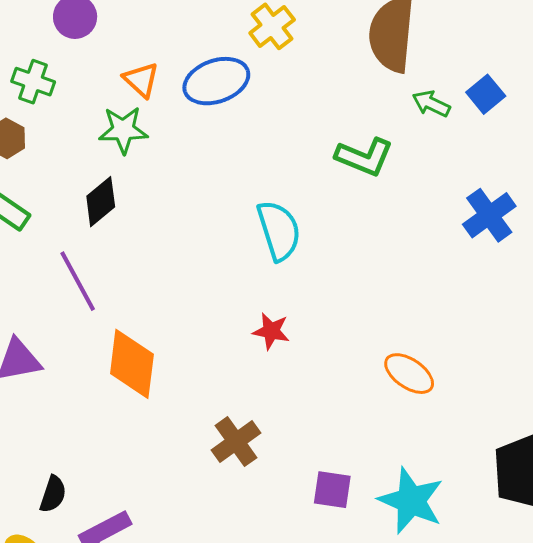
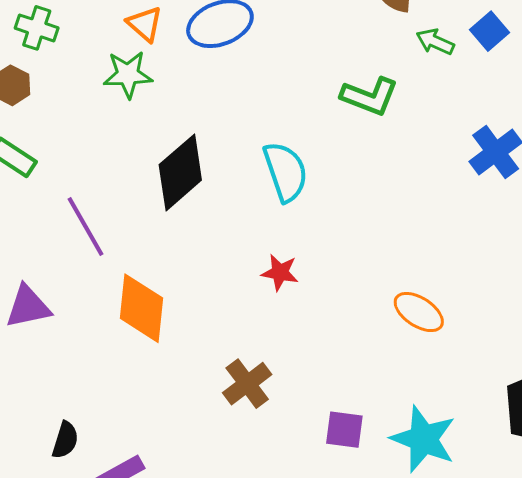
black diamond: (101, 202) -> (180, 172), moved, size x1.5

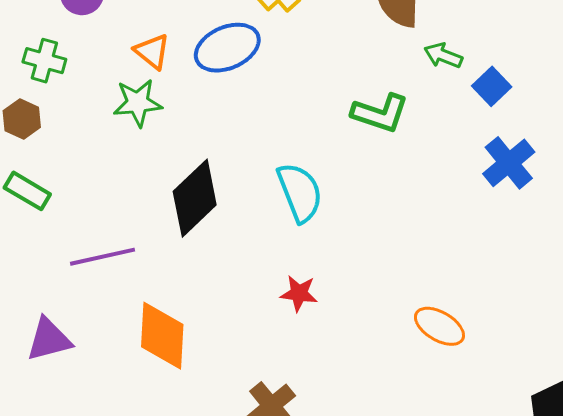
blue square: (490, 31) -> (492, 86), moved
purple line: (85, 227) -> (102, 257), turned -70

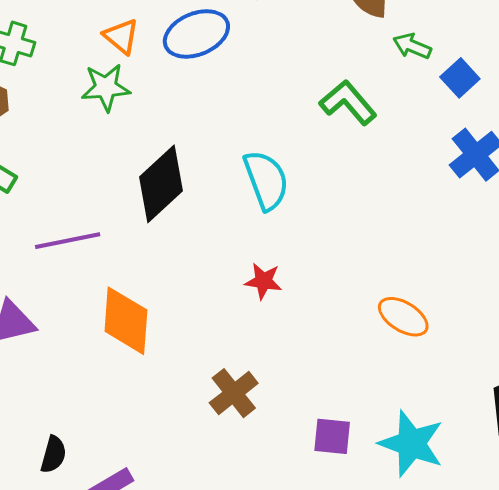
green L-shape: (380, 113) -> (348, 103), turned -150

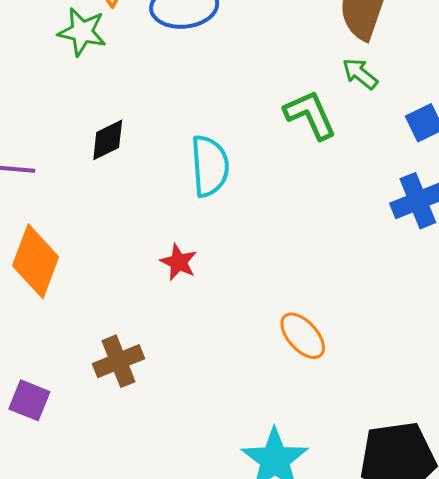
green arrow: (412, 46) -> (360, 74), moved
black diamond: (161, 184) -> (108, 140), size x0.6
purple square: (332, 436) -> (29, 400), moved

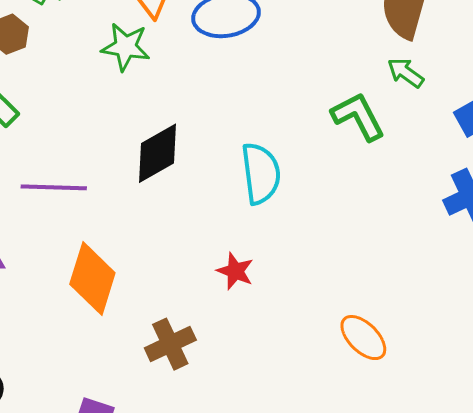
black diamond: (108, 140) -> (157, 153), size x1.4
brown cross: (118, 361) -> (170, 344), moved

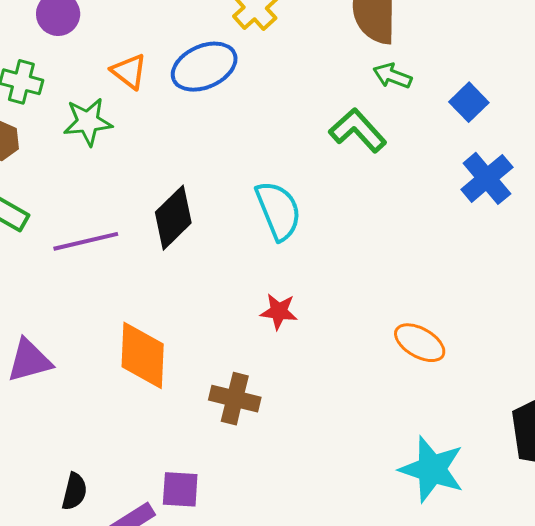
green star: (126, 47) -> (88, 122), moved
purple line: (54, 187) -> (86, 241), moved
brown cross: (170, 344) -> (235, 399), turned -36

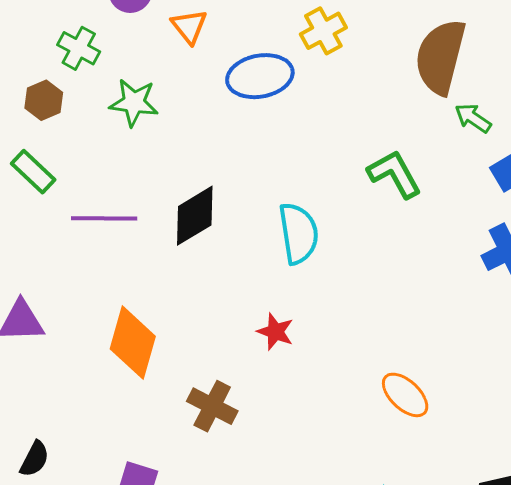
orange triangle: (129, 71) -> (189, 26), moved
green arrow: (392, 76) -> (473, 118), moved

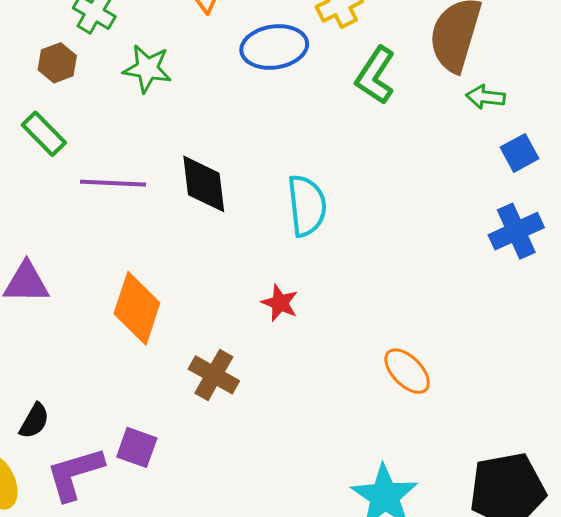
green arrow: (473, 118) -> (485, 97), turned -30
green L-shape: (394, 174) -> (375, 75), moved, turned -120
black diamond: (195, 216) -> (204, 184), turned -68

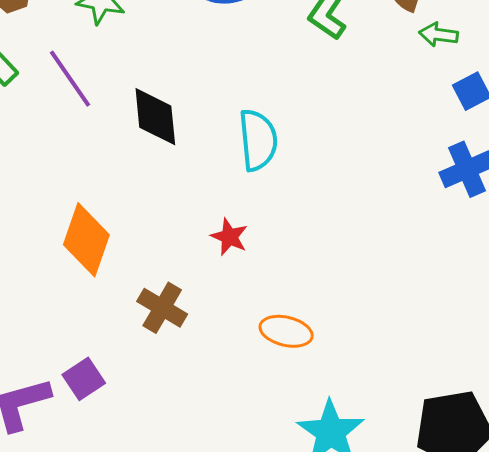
purple line: (113, 183) -> (70, 79), moved, turned 52
orange ellipse: (407, 371) -> (286, 331), moved, turned -33
purple square: (137, 447) -> (84, 379), turned 36

